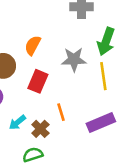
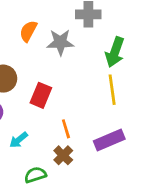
orange semicircle: (33, 45) -> (28, 31), moved
gray star: (74, 59) -> (60, 42), moved
brown cross: (40, 129) -> (63, 155), moved

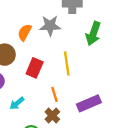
orange semicircle: (28, 31) -> (25, 32), moved
yellow line: (112, 90) -> (67, 63), moved

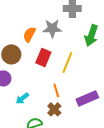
yellow line: (67, 63) -> (67, 62), turned 30
red rectangle: (35, 68) -> (43, 57), moved

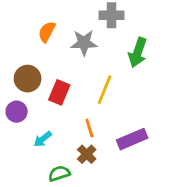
orange semicircle: (29, 34) -> (47, 32), moved
red rectangle: (43, 57) -> (59, 92), moved

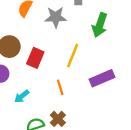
purple rectangle: (132, 139) -> (102, 78), moved
brown cross: (87, 154) -> (58, 119), moved

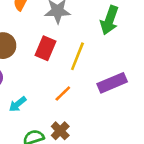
red rectangle: (35, 58) -> (46, 48), moved
orange line: (60, 87) -> (63, 93), turned 63

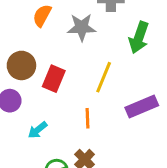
red rectangle: (46, 48) -> (54, 79), moved
orange line: (63, 93) -> (87, 118), turned -48

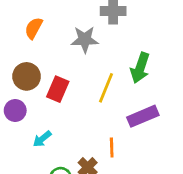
orange semicircle: (42, 16) -> (34, 28), moved
green arrow: (139, 38) -> (140, 68), moved
orange line: (87, 118) -> (112, 147), moved

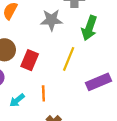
green arrow: (140, 68) -> (89, 28), moved
orange line: (112, 147) -> (43, 93), moved

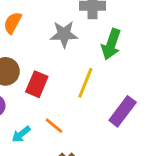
purple rectangle: (98, 82) -> (123, 111), turned -30
orange line: (43, 93) -> (54, 126), turned -49

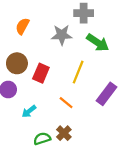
green arrow: (111, 44) -> (98, 43), turned -75
orange line: (54, 126) -> (66, 103), moved

